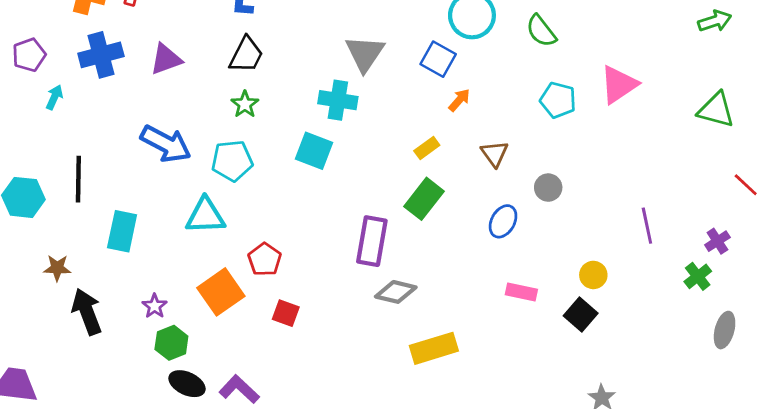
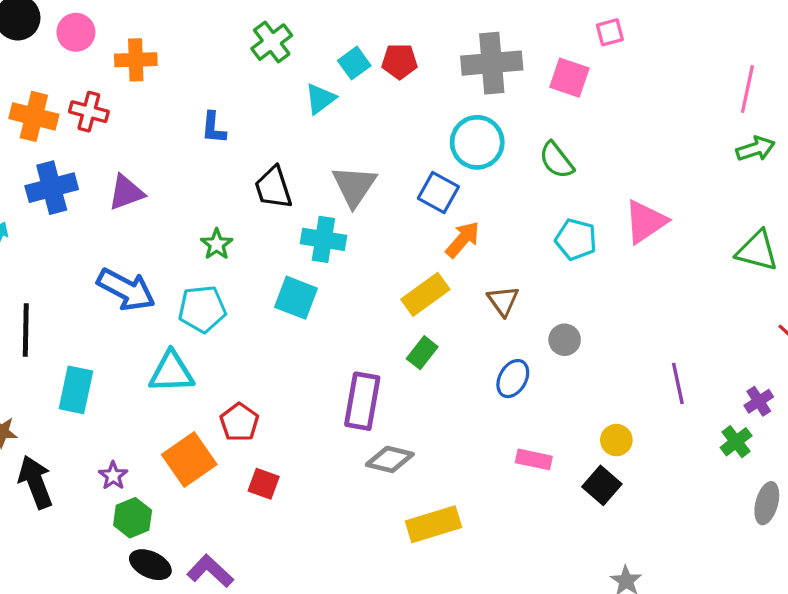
black trapezoid: (246, 55) -> (273, 188), moved, turned 135
orange arrow: (459, 100) -> (463, 239), size x1.4
yellow rectangle: (427, 148) -> (425, 294), size x1.6
green rectangle: (424, 199) -> (422, 353), size x0.7

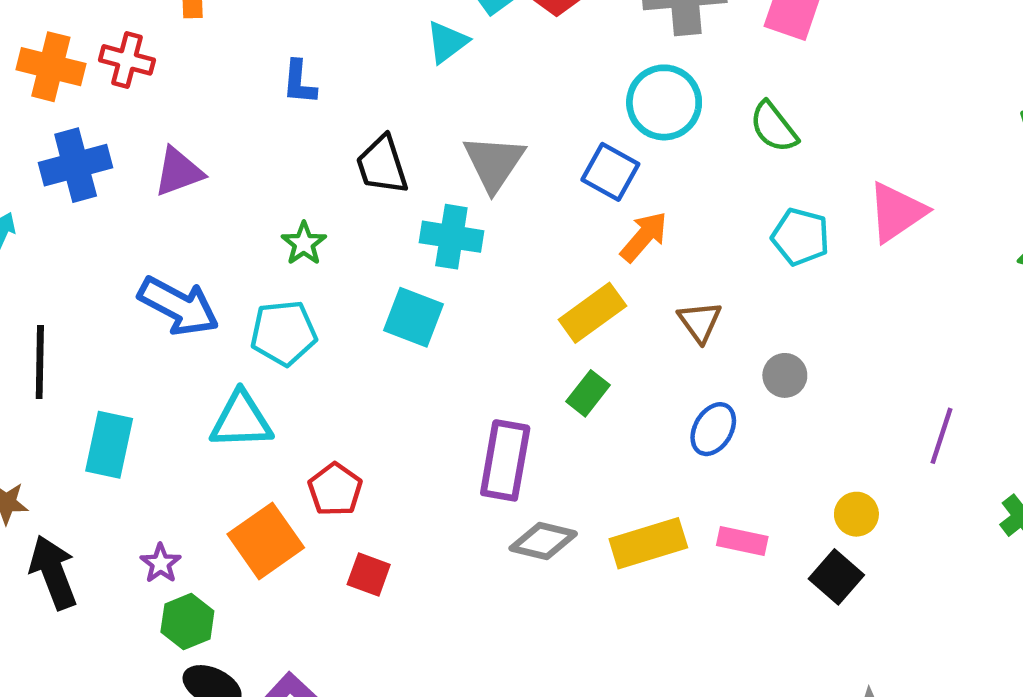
purple line: (678, 383) -> (941, 436), turned 30
yellow rectangle: (434, 524) -> (648, 543), moved

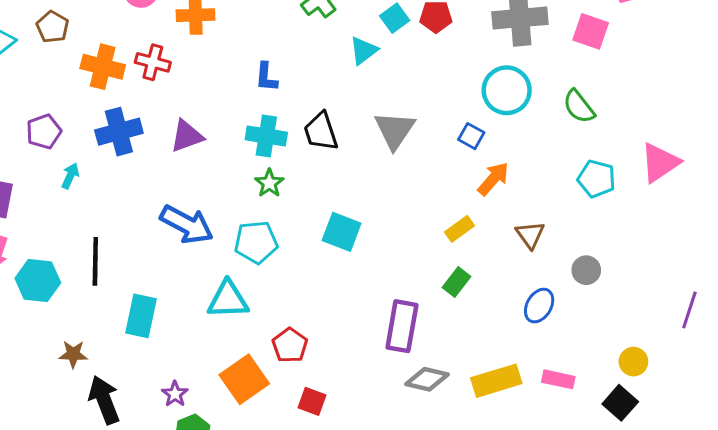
blue square: (610, 172) -> (471, 136), size x0.7
cyan cross: (451, 237) -> (266, 136), moved
yellow rectangle: (592, 313) -> (459, 229), size x0.7

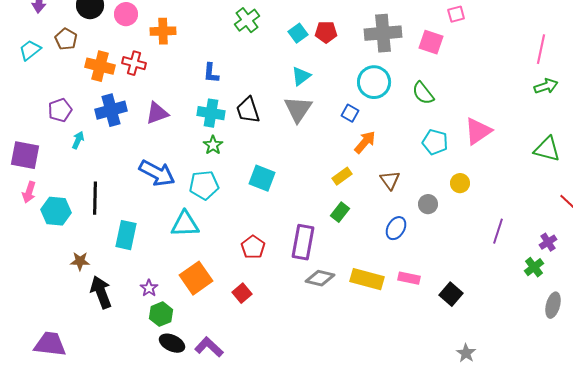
cyan triangle: (364, 50) -> (301, 76), moved
red pentagon: (290, 345) -> (253, 247), moved
yellow circle: (633, 362) -> (460, 183), moved
yellow rectangle: (496, 381) -> (367, 279), turned 32
red square: (312, 401) -> (242, 293), turned 30

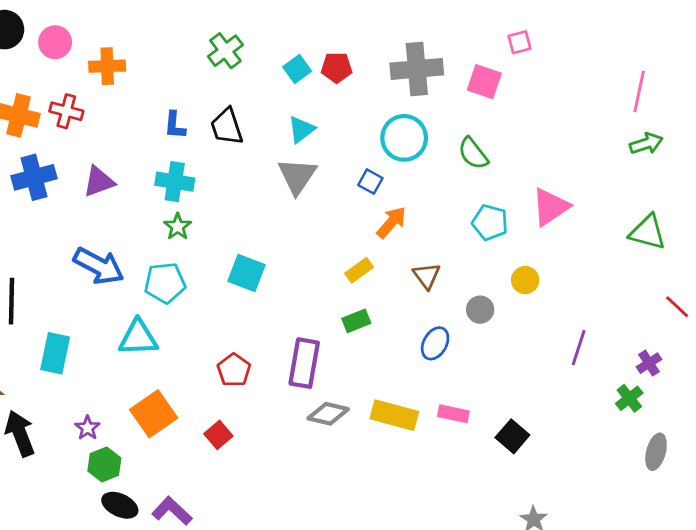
black trapezoid: (248, 110) -> (227, 127), moved
green rectangle: (340, 212) -> (356, 321), turned 30

